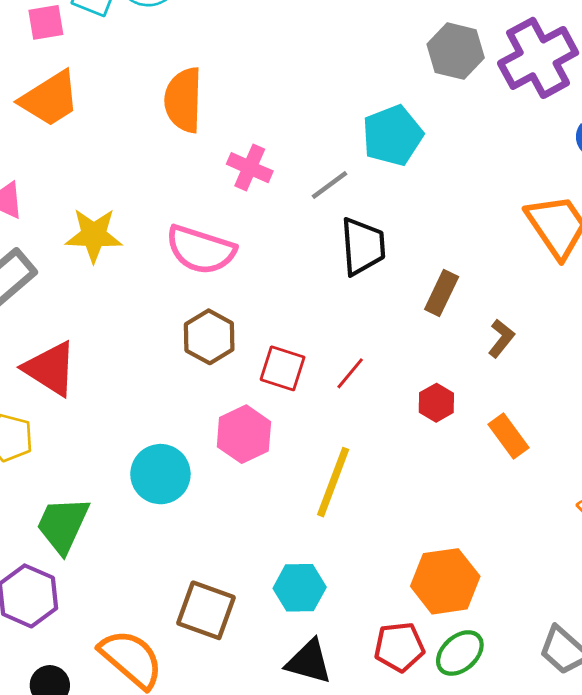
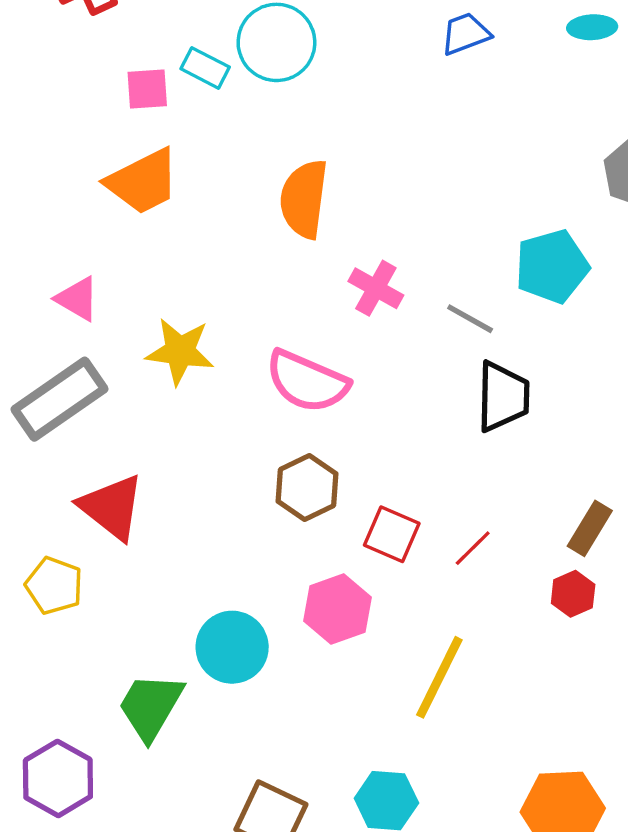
gray line: (329, 185) -> (470, 319), turned 60
brown rectangle: (442, 293) -> (590, 528), moved
green trapezoid: (63, 525) -> (151, 706), moved

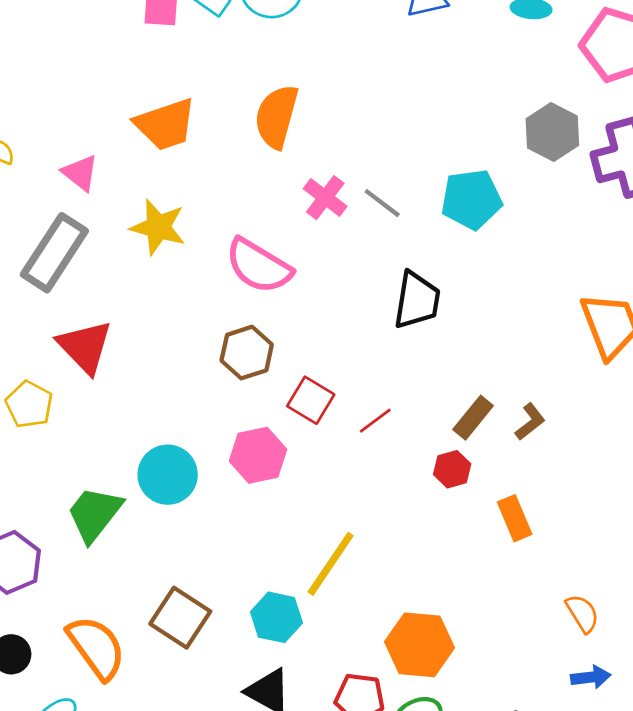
orange trapezoid: (143, 182) -> (165, 124), moved
gray line: (470, 319) -> (382, 203), moved
gray rectangle: (59, 399) -> (54, 253), turned -30
yellow line: (439, 677) -> (331, 564), moved

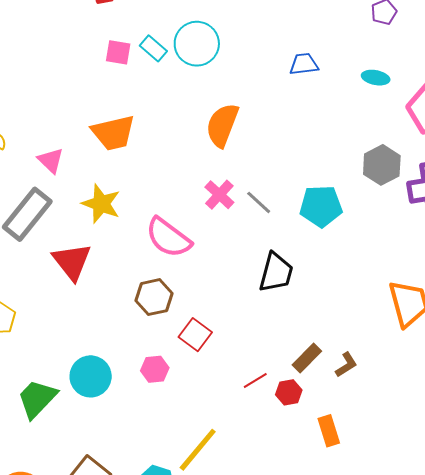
orange semicircle: (277, 117) -> (222, 125), moved
red triangle: (85, 347) -> (72, 262), moved
red line: (375, 421) -> (255, 381), moved
pink hexagon: (258, 455) -> (155, 369), size x0.7

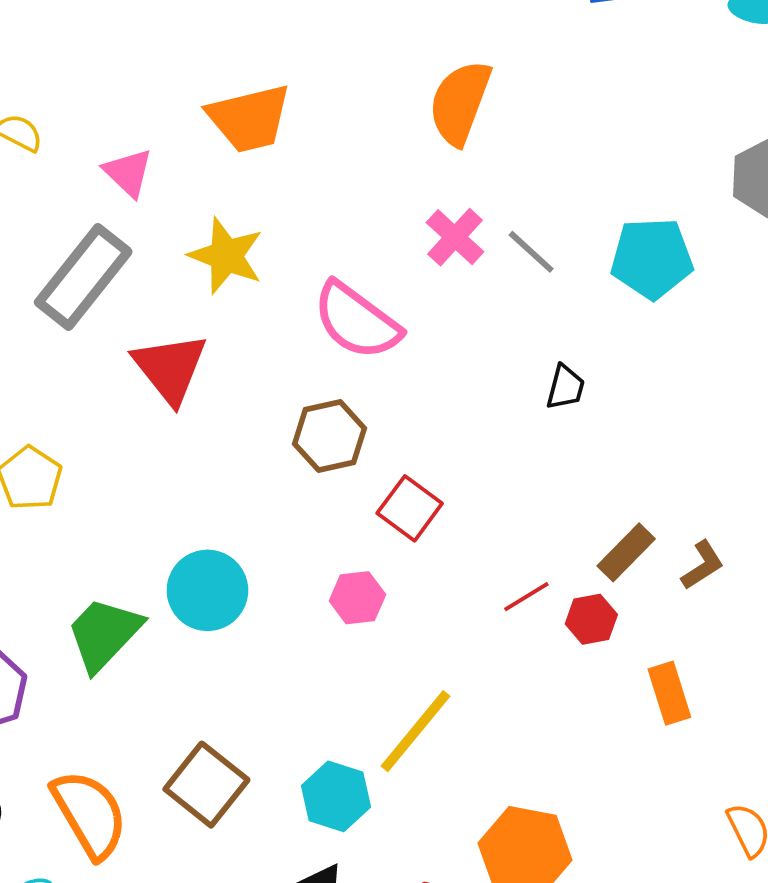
black trapezoid: (276, 272) -> (565, 387), size x0.6
pink hexagon: (155, 369) -> (357, 598), moved

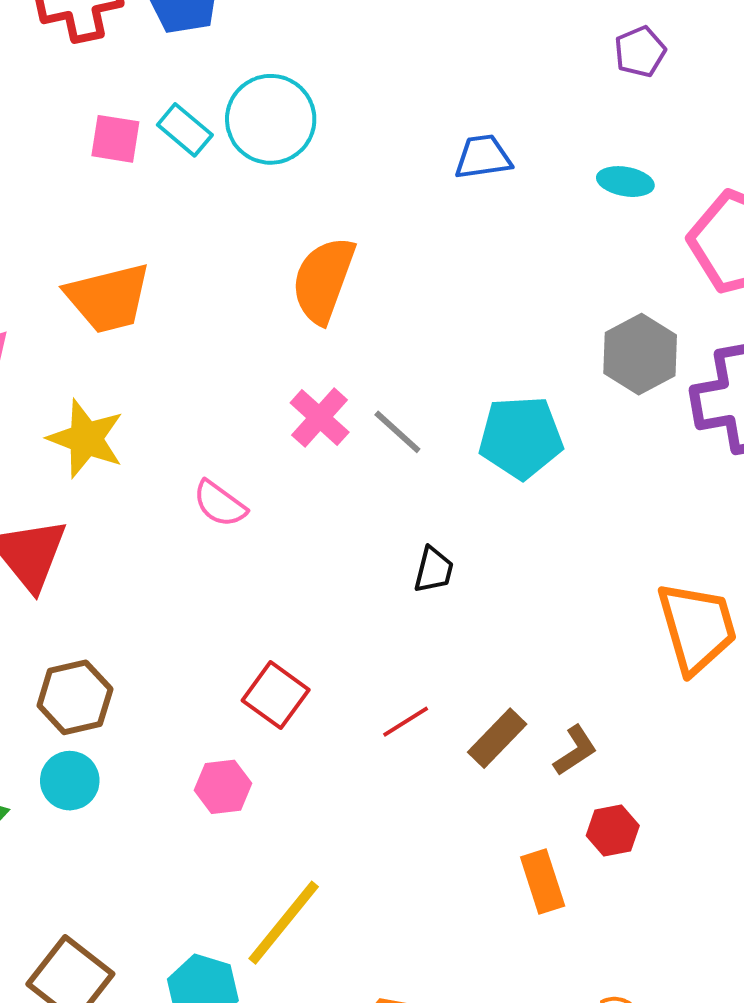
pink semicircle: (357, 321) -> (220, 504), size x0.6
brown hexagon: (329, 436) -> (75, 697), moved
cyan circle: (207, 590) -> (70, 781), size x0.7
red line: (526, 597) -> (406, 722), moved
red hexagon: (591, 619) -> (613, 831), moved

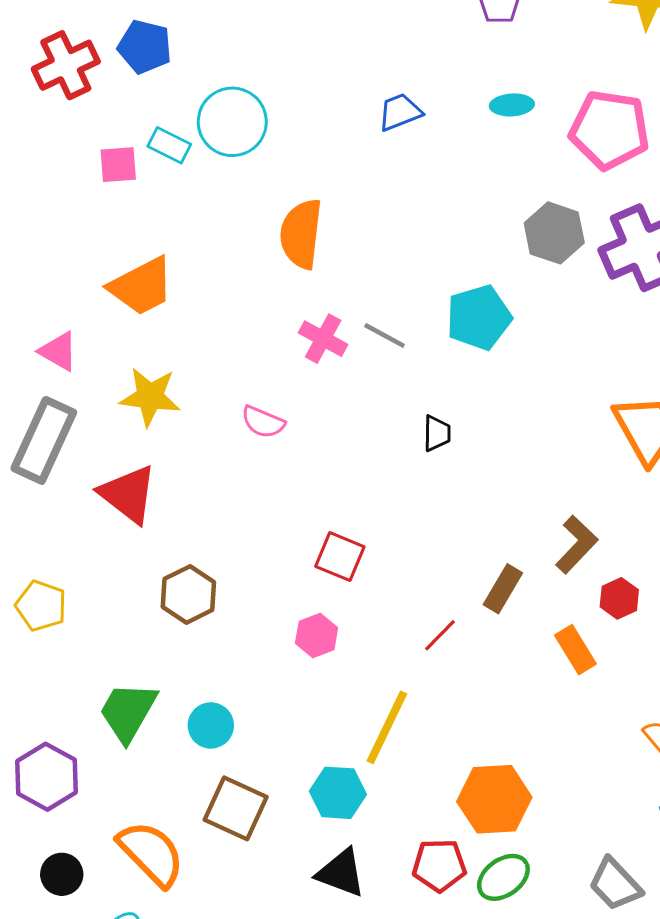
red line: (406, 722) -> (440, 635), moved
brown rectangle: (497, 738) -> (503, 589), moved
brown L-shape: (575, 751) -> (577, 544), size x1.4
cyan circle: (70, 781) -> (211, 725), moved

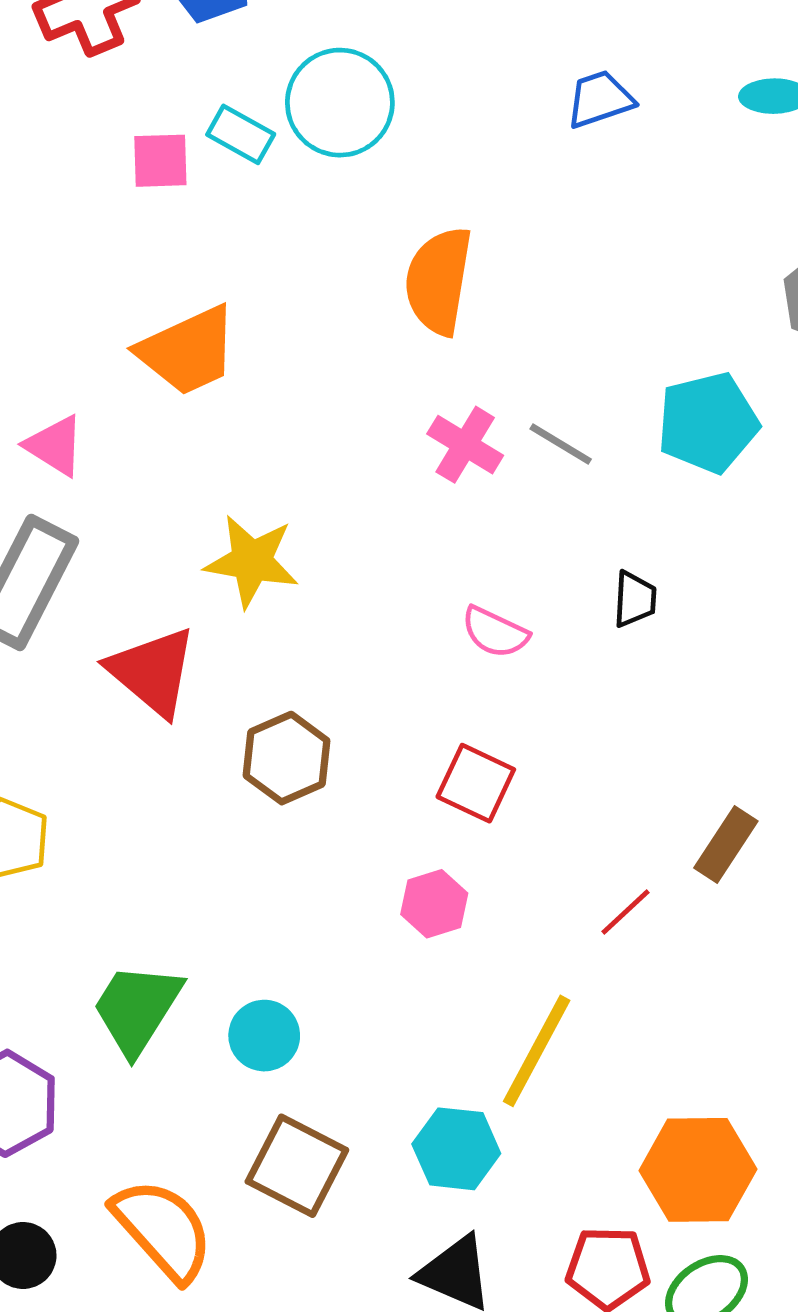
yellow star: (150, 397) -> (252, 561), moved
pink semicircle: (263, 422) -> (495, 632), moved
brown hexagon: (188, 594) -> (287, 758), moved

